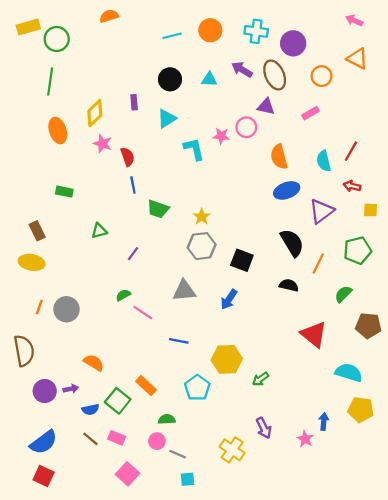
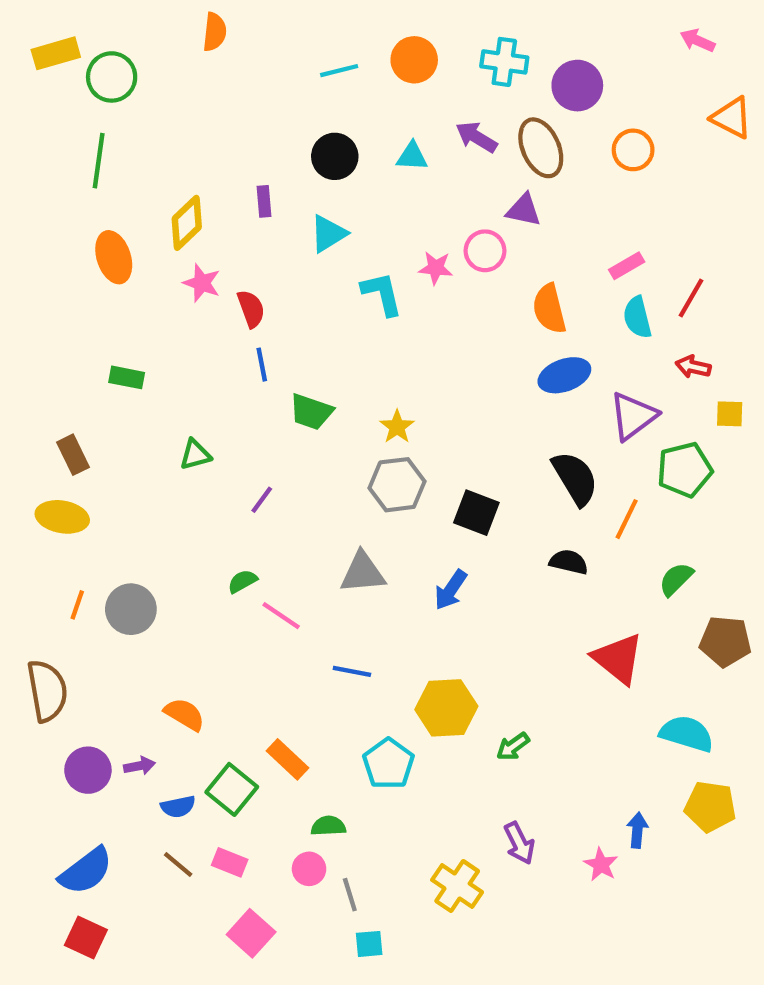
orange semicircle: (109, 16) -> (215, 32), turned 114
orange triangle: (357, 59) -> (732, 118), moved
pink rectangle: (311, 113) -> (627, 266), moved
green pentagon: (357, 250) -> (685, 470), moved
gray line: (178, 454) -> (350, 895), turned 49

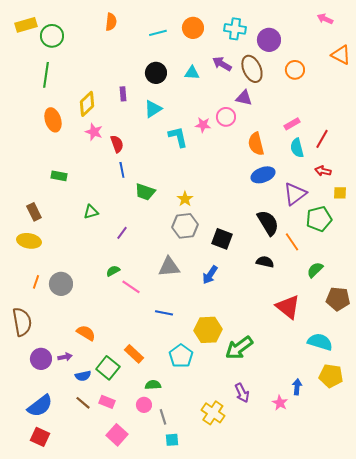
orange semicircle: (215, 32) -> (111, 22), moved
orange line: (627, 519) -> (292, 242), turned -60
green arrow: (513, 747) -> (239, 348), size x1.8

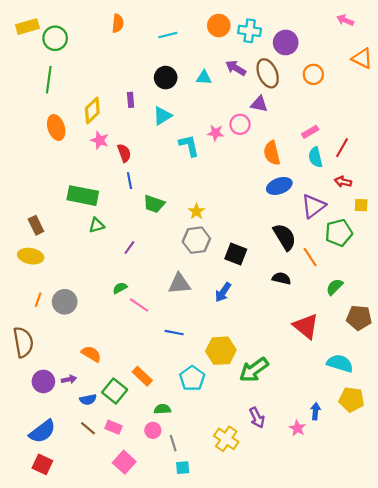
orange circle: (193, 28) -> (219, 25), moved
green rectangle: (59, 176) -> (83, 196), moved, size x1.8

